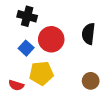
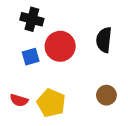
blue square: (26, 48) -> (31, 57), turned 32
yellow pentagon: (41, 73) -> (51, 103), moved, turned 30

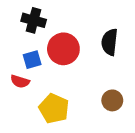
red semicircle: (19, 100) -> (20, 81), moved

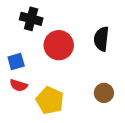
blue square: (32, 60) -> (16, 62), moved
red semicircle: (20, 81) -> (19, 85), moved

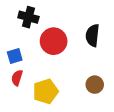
red semicircle: (19, 85) -> (17, 78), turned 91
yellow pentagon: (50, 100) -> (46, 91), turned 30

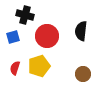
blue square: (15, 56) -> (13, 37), moved
yellow pentagon: (46, 91) -> (39, 66), moved

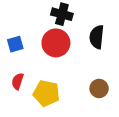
black cross: (25, 15) -> (62, 14), moved
yellow pentagon: (39, 66) -> (46, 93), moved, turned 30

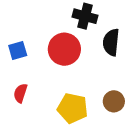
black cross: (62, 14) -> (85, 16), moved
yellow pentagon: (46, 93) -> (73, 108), moved

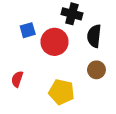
blue square: (18, 51) -> (28, 30), moved
brown circle: (114, 101) -> (96, 70), moved

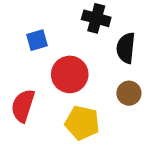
red circle: (55, 42) -> (70, 74), moved
red semicircle: (17, 79) -> (23, 106), size x1.5

